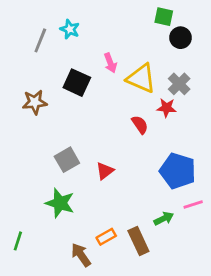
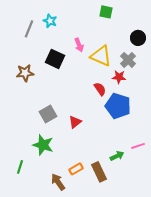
green square: (164, 17) -> (106, 12), moved
black circle: (181, 38) -> (138, 38), moved
blue pentagon: (178, 171) -> (118, 106), moved
green line: (18, 241) -> (20, 167), moved

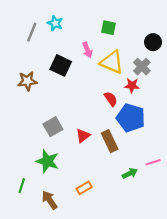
green square: (106, 12) -> (109, 28), moved
brown rectangle: (99, 172) -> (110, 141), moved
brown arrow: (58, 182) -> (50, 200), moved

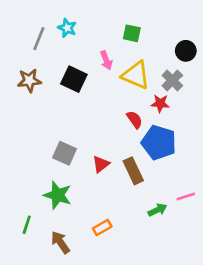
brown star: (27, 81) -> (29, 80), moved
gray square: (53, 127) -> (64, 153), turned -36

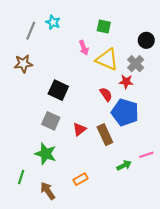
black square: (74, 79) -> (58, 90), moved

